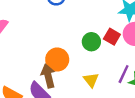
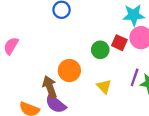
brown arrow: (48, 76) -> (50, 87), moved

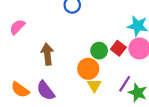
orange circle: (69, 71) -> (88, 69), moved
brown arrow: (50, 87) -> (47, 54), moved

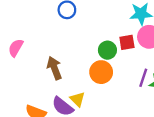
red square: (118, 48) -> (127, 42), turned -32
yellow triangle: (94, 85) -> (77, 99), moved

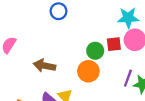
brown arrow: (54, 68) -> (44, 66), turned -60

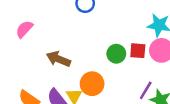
orange circle: (88, 71) -> (92, 84), moved

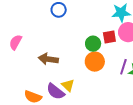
orange circle: (92, 84) -> (95, 62), moved

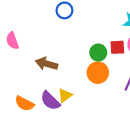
pink semicircle: (16, 42) -> (12, 41), turned -56
yellow triangle: (68, 85) -> (65, 95), turned 32

